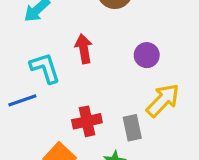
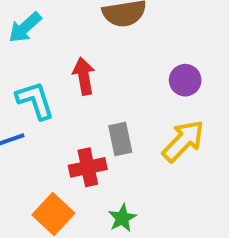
purple circle: (147, 55) -> (185, 80), moved
gray rectangle: (132, 128) -> (120, 139), moved

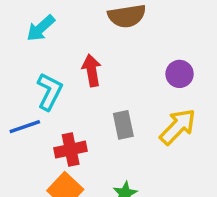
cyan L-shape: (35, 100) -> (49, 92), turned 45
red cross: (88, 167) -> (71, 150), moved

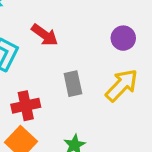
red arrow: (92, 70) -> (45, 35), turned 136

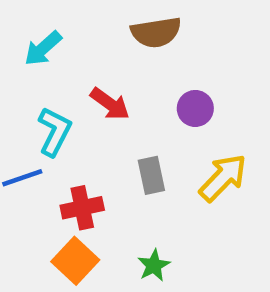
purple circle: (123, 38) -> (195, 108), moved

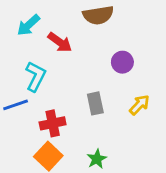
red arrow: (110, 104) -> (60, 42), moved
yellow arrow: (223, 178) -> (139, 105), size x0.7

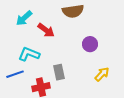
cyan L-shape: (36, 76) -> (29, 54), turned -95
gray rectangle: (95, 103) -> (59, 72), moved

